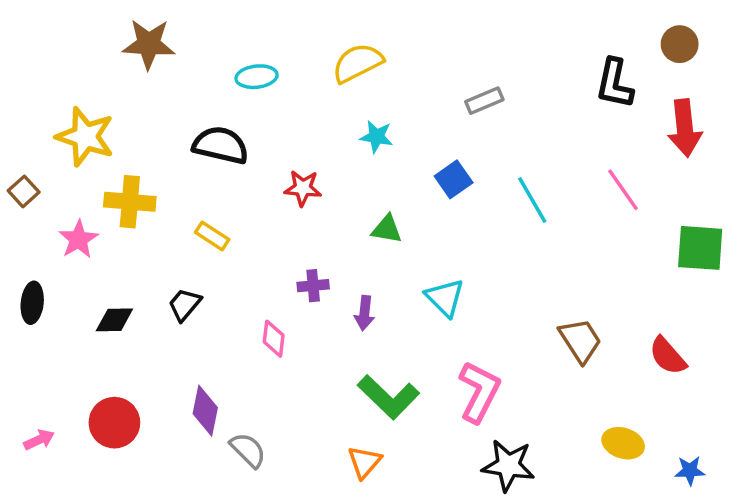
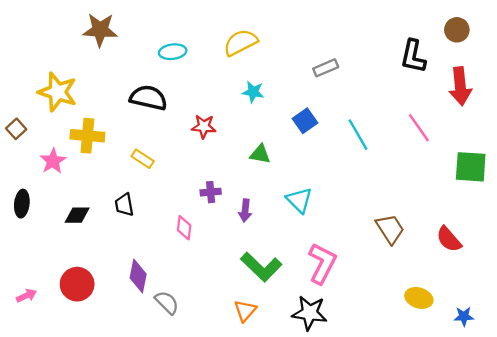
black trapezoid: (185, 304) -> (124, 205), turned -50
black star: (508, 465) -> (310, 313), moved

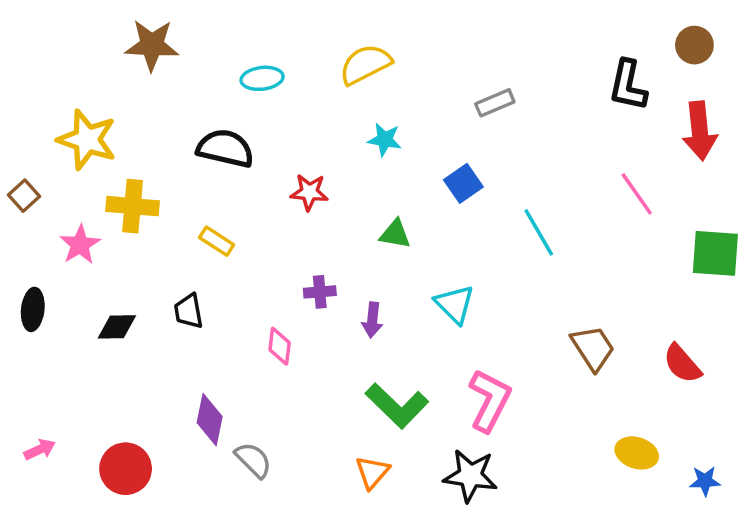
cyan line: (358, 135) -> (539, 232), moved
red circle: (77, 284) -> (126, 469), moved

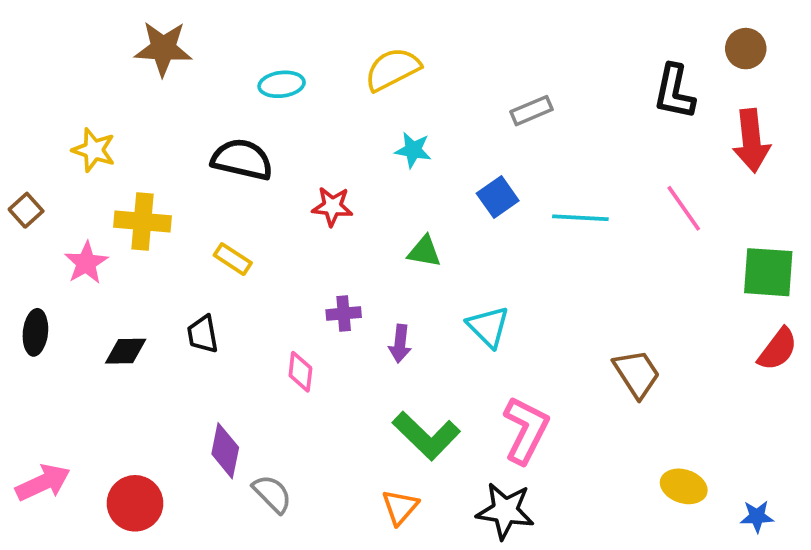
yellow star: (87, 140) -> (94, 150), size x0.7
cyan line: (539, 232) -> (580, 218), moved, turned -57
red semicircle: (682, 364) -> (778, 349), moved, turned -102
pink arrow: (40, 449) -> (43, 483), size x1.6

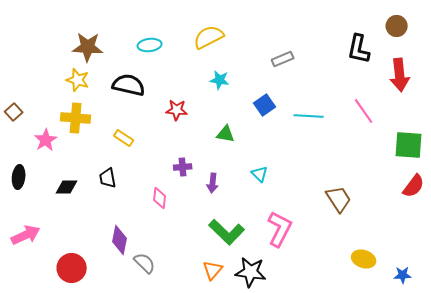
brown star: (163, 49) -> (88, 47), moved
yellow star: (94, 150) -> (78, 80), moved
cyan triangle: (488, 327) -> (260, 174), size x0.7
pink arrow: (43, 483) -> (26, 235), moved
black star: (505, 511) -> (251, 272), moved

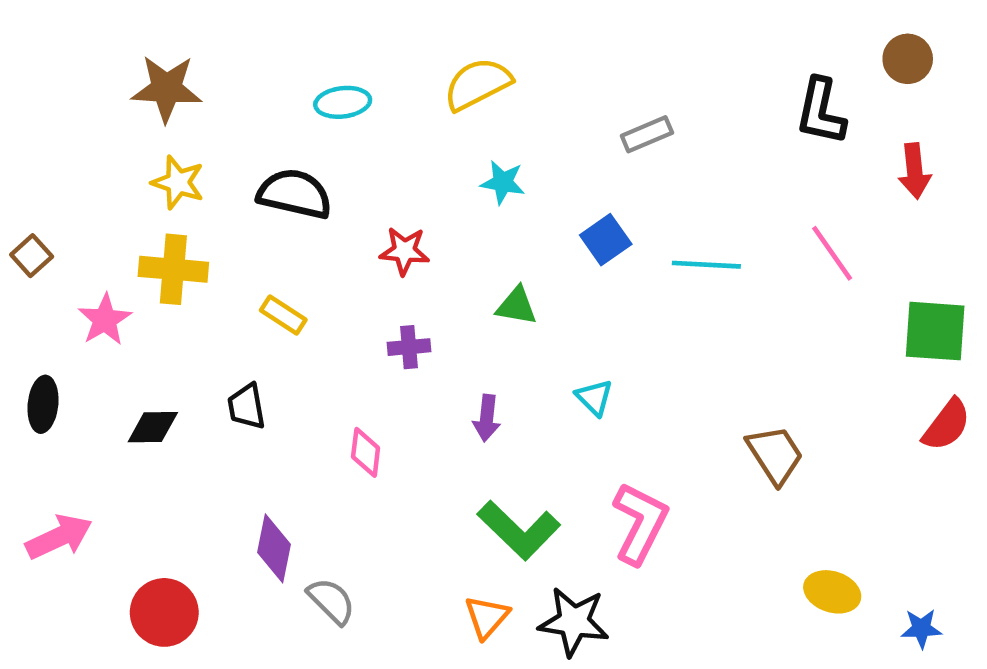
brown star: (88, 47) -> (167, 89), moved
red arrow: (400, 75) -> (915, 171), size x0.7
purple cross: (183, 167) -> (409, 347), moved

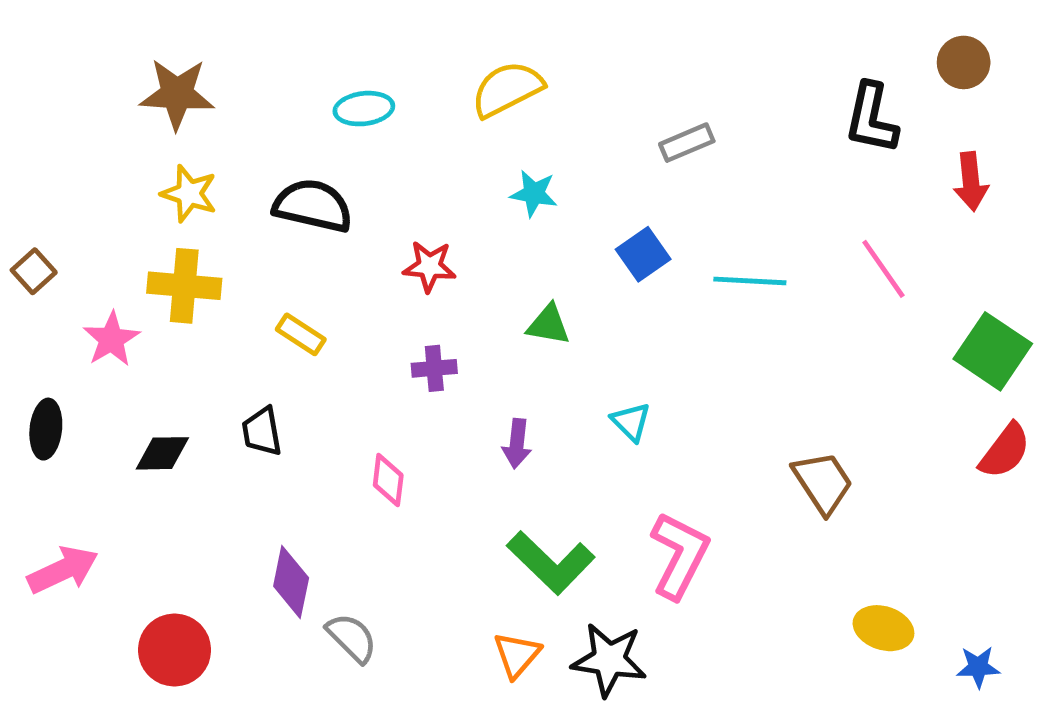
green square: (935, 331) -> (993, 351), turned 30

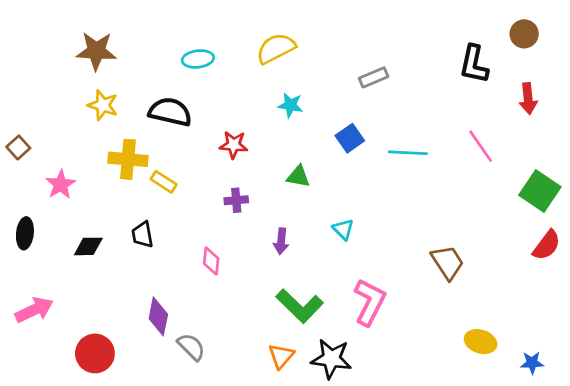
yellow cross: (184, 286) -> (128, 159), moved

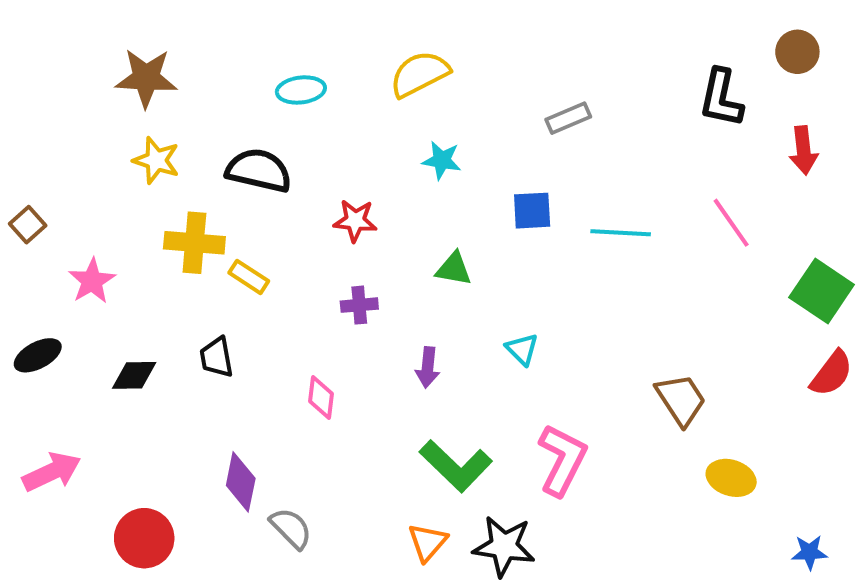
blue square: (350, 138) -> (532, 211), turned 32
black ellipse: (25, 233) -> (38, 355), turned 56
yellow ellipse: (481, 342) -> (731, 478), moved

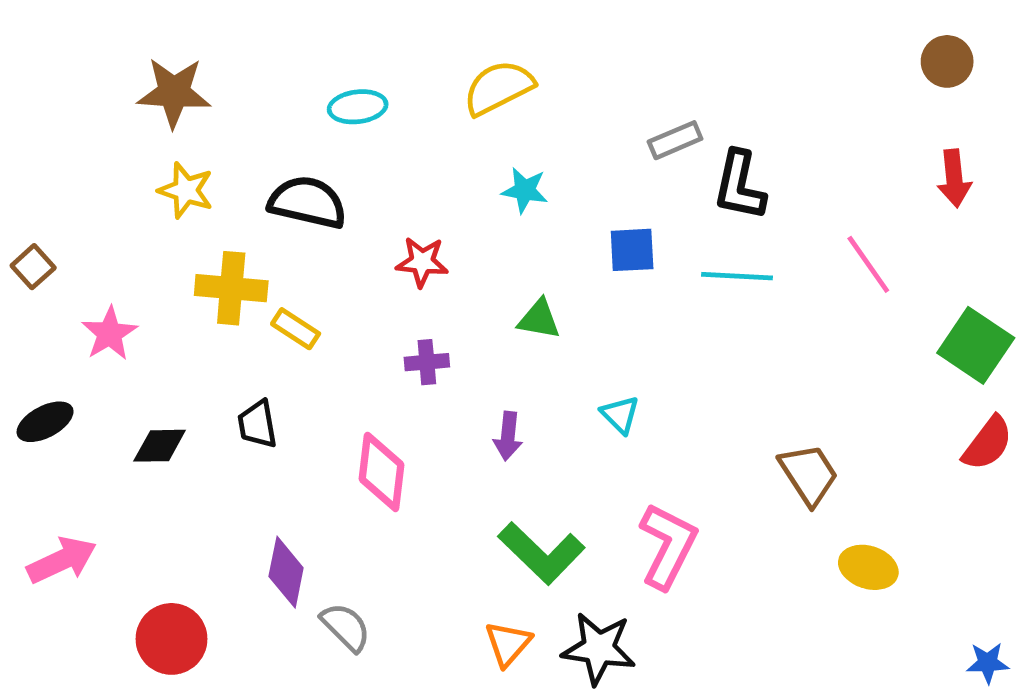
black L-shape: (721, 98) -> (739, 186), moved
pink diamond: (321, 398) -> (382, 472), size x1.5
blue star: (809, 552) -> (988, 663), moved

